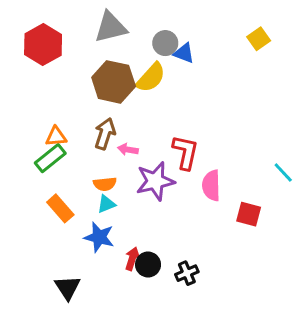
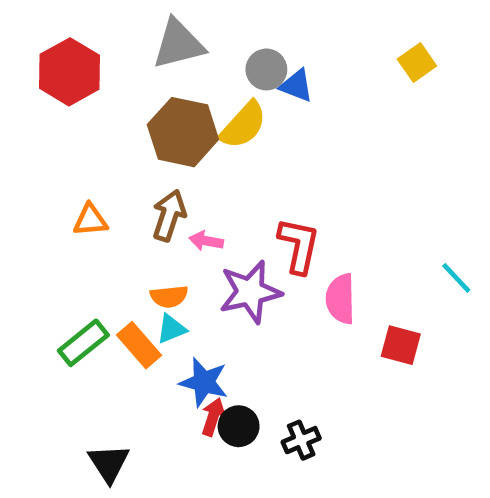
green rectangle: (50, 158) -> (83, 343), moved
orange rectangle: (60, 208) -> (139, 345), moved
blue star: (99, 237) -> (204, 382), moved

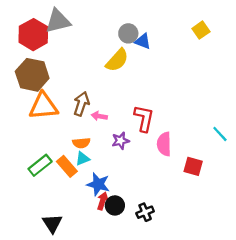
gray triangle: (178, 44) -> (58, 21), moved
brown hexagon: (183, 132) -> (32, 75), moved
orange triangle: (90, 220) -> (43, 106), size x1.8
purple star: (250, 292) -> (120, 141), size x0.6

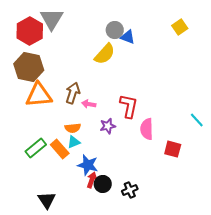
gray triangle: (58, 21) -> (52, 19), turned -45

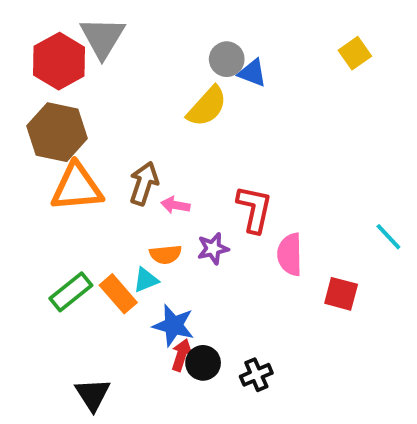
orange semicircle: (73, 128) -> (166, 254), moved

